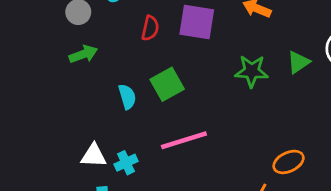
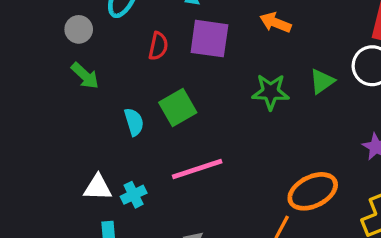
green arrow: (83, 54) -> (85, 76), turned 64
orange ellipse: (289, 162) -> (313, 191), size x1.4

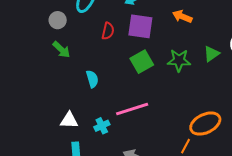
green square: (178, 108) -> (142, 62), moved
cyan cross: (134, 195) -> (102, 126), moved

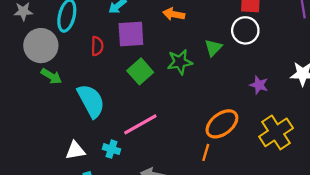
gray circle: (58, 20) -> (41, 46), size x1.8
cyan semicircle: (92, 79) -> (91, 101), size x1.8
cyan cross: (102, 126) -> (111, 149), turned -35

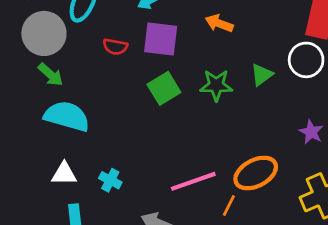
red semicircle: (97, 46) -> (115, 47), turned 90
cyan semicircle: (91, 101) -> (67, 116), moved, turned -56
pink line: (140, 124) -> (193, 181), moved

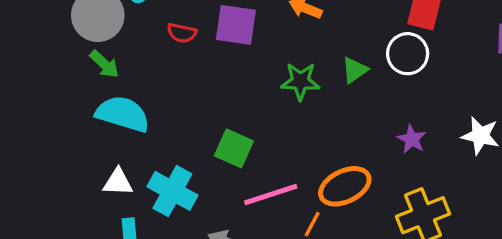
green square: (164, 88) -> (234, 148), moved, turned -36
cyan cross: (110, 180) -> (172, 191), size x1.8

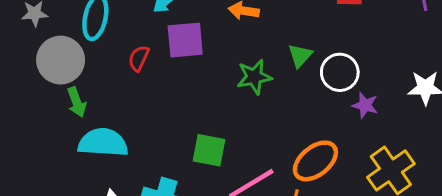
red semicircle: (182, 33) -> (139, 58), turned 116
white circle: (408, 54) -> (340, 72), moved
green arrow: (104, 64) -> (77, 102), turned 40

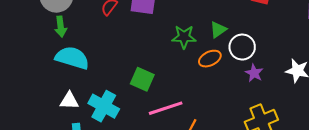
orange ellipse: (315, 161) -> (210, 59), moved, size x0.7

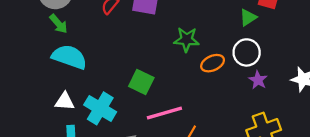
green arrow: (61, 27) -> (59, 24), turned -36
green triangle: (218, 30) -> (248, 17), moved

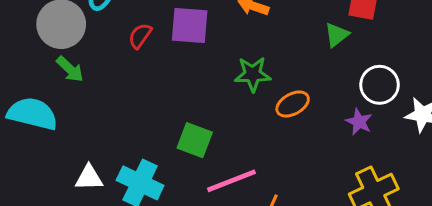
white circle: (247, 52) -> (380, 85), moved
cyan semicircle: (69, 57) -> (32, 114), moved

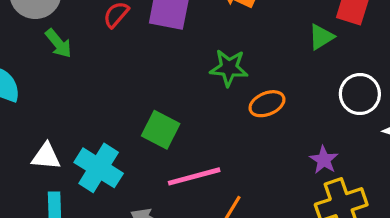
green arrow: (70, 69) -> (58, 43), moved
purple star: (359, 122) -> (324, 160), moved

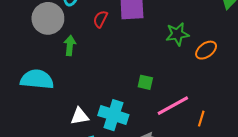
green arrow: (58, 43) -> (70, 45), turned -120
green square: (161, 130) -> (145, 82), size x0.7

